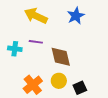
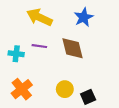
brown diamond: (61, 57) -> (73, 48), moved
orange cross: (33, 85) -> (22, 89), moved

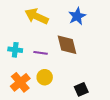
purple line: (39, 46) -> (41, 53), moved
yellow circle: (65, 89) -> (45, 77), moved

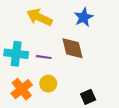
cyan cross: (15, 50) -> (16, 54), size x1.5

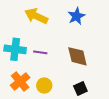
brown diamond: (73, 48) -> (77, 56), moved
yellow circle: (48, 84) -> (44, 85), moved

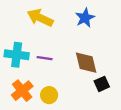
black square: (80, 88) -> (102, 84), moved

